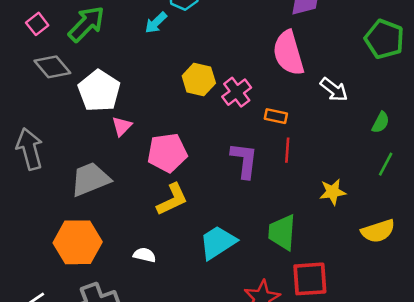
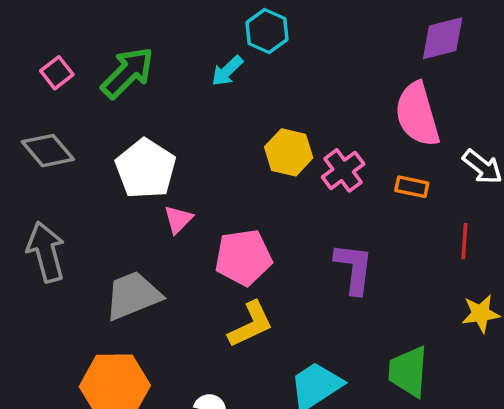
gray diamond: (52, 67) -> (48, 151), moved
orange rectangle: (276, 116) -> (412, 187), moved
red line: (287, 150) -> (464, 241), moved

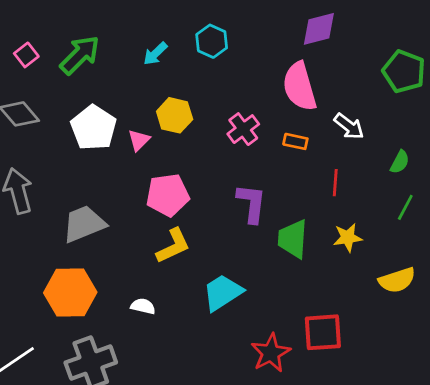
cyan hexagon: (267, 31) -> (212, 41), moved
yellow hexagon: (289, 152) -> (175, 115), moved
pink triangle: (178, 219) -> (139, 140), moved
green trapezoid: (408, 372) -> (293, 239), moved

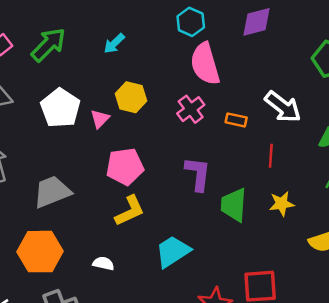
cyan hexagon: (212, 41) -> (191, 22), moved
pink semicircle: (300, 87) -> (205, 64), moved
white arrow: (349, 126) -> (283, 107), size x1.4

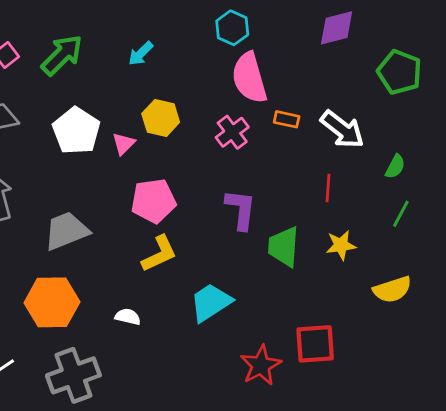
purple diamond: (257, 22) -> (337, 28), moved
orange rectangle: (236, 120) -> (287, 119), moved

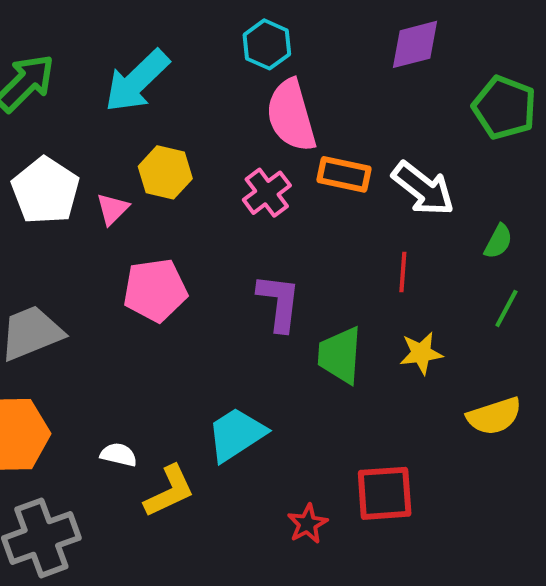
cyan arrow: (141, 54) -> (137, 81), size x1.8
orange rectangle: (287, 119) -> (344, 174), size x1.4
yellow L-shape: (159, 254) -> (169, 491), moved
red star: (261, 365) -> (307, 524), size x0.7

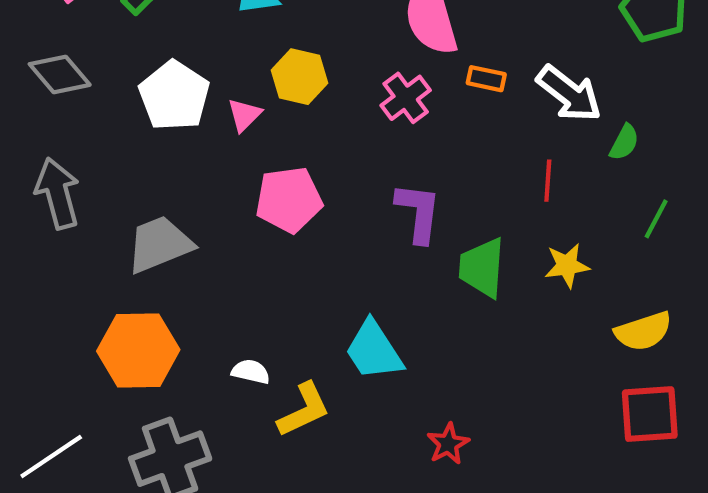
orange rectangle: (344, 174) -> (486, 79), size x0.7
green semicircle: (498, 241) -> (624, 142), moved
cyan trapezoid: (236, 434) -> (374, 350), turned -90
red square: (385, 493) -> (650, 414), moved

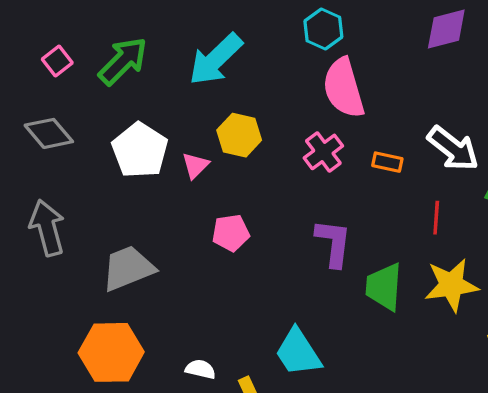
orange rectangle: (486, 79) -> (387, 162), moved
pink pentagon: (289, 200) -> (231, 233), size x0.7
yellow star: (567, 265) -> (451, 285), size x1.5

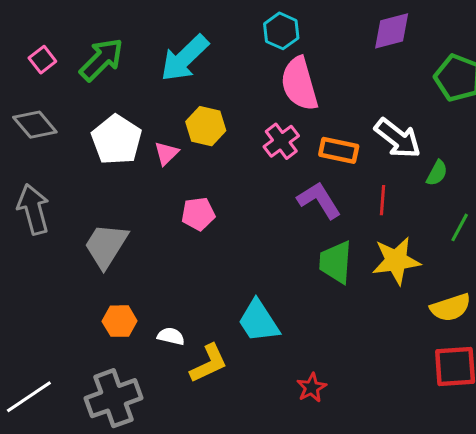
orange rectangle: (387, 162) -> (339, 150), size x1.4
purple L-shape: (333, 243) -> (319, 200), moved, turned -39
gray trapezoid: (128, 268) -> (106, 246), turned -36
orange hexagon: (111, 352) -> (120, 321), moved, size x0.6

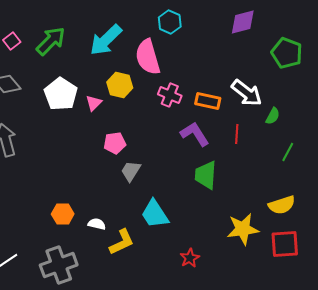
pink semicircle: (299, 84) -> (148, 57), moved
pink cross: (281, 141) -> (170, 95), turned -30
gray trapezoid: (106, 246) -> (131, 171), moved, size x0.7
yellow star: (396, 261) -> (243, 229), moved

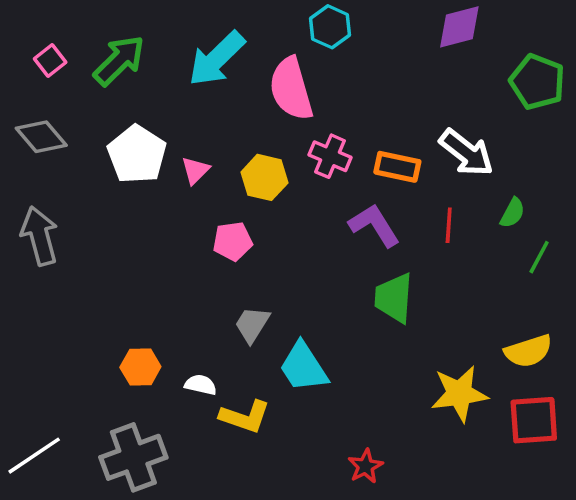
yellow hexagon: (120, 85) -> (264, 177), moved
green semicircle: (273, 116) -> (513, 213), moved
gray trapezoid: (131, 171) -> (252, 324), moved
yellow L-shape: (122, 242) -> (245, 417), turned 44
red star: (190, 258) -> (365, 466), moved

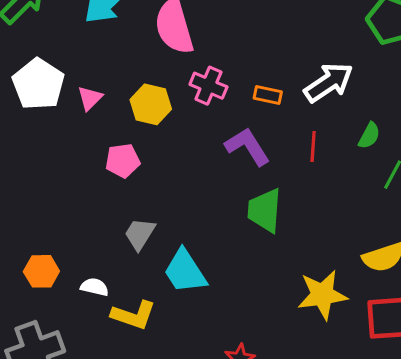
white arrow: (466, 153) -> (329, 83), turned -72
orange rectangle: (397, 167) -> (268, 95), size x0.7

